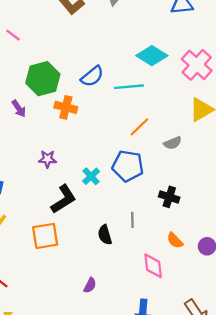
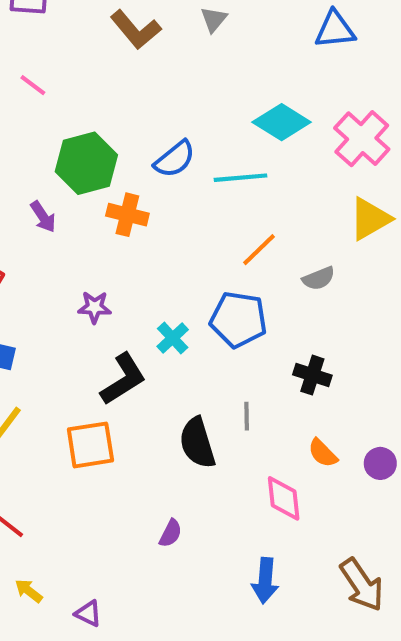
black semicircle: (105, 235) -> (197, 443), size x1.4

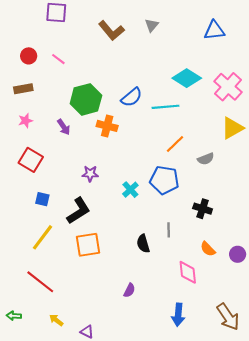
black L-shape: (123, 379) -> (78, 211), moved
black semicircle: (197, 443) -> (143, 244), size x0.7

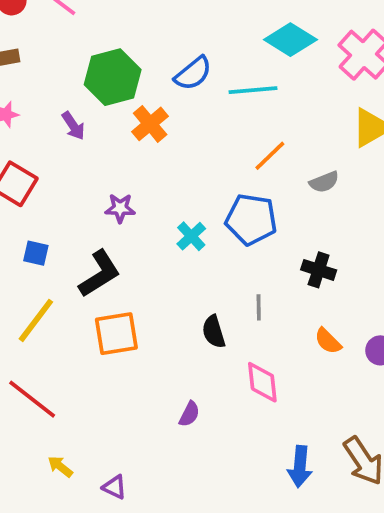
orange cross: (107, 126) -> (150, 124), turned 36
pink diamond: (188, 272) -> (262, 382), moved
blue arrow: (178, 315) -> (300, 466), moved

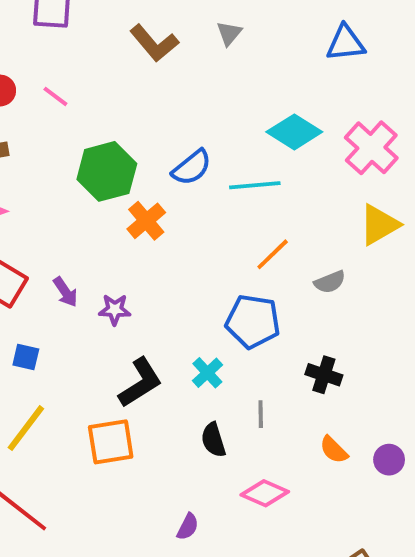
purple arrow: (73, 126) -> (65, 292), moved
cyan cross: (191, 236) -> (207, 373), moved
black L-shape: (100, 274) -> (140, 383), moved
pink diamond: (262, 382) -> (265, 493), turned -60

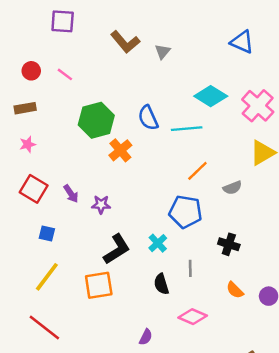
gray triangle: (229, 33) -> (163, 52), moved
blue triangle: (346, 43) -> (242, 42), turned 30
blue semicircle: (192, 167) -> (148, 118), turned 105

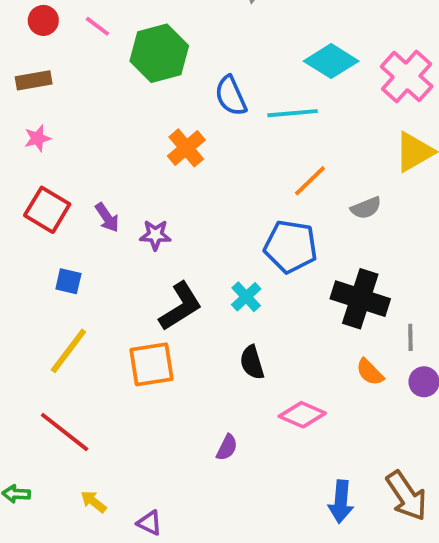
green hexagon: (96, 120) -> (159, 53), moved
black cross: (229, 244) -> (360, 299), size x1.6
gray line: (190, 268) -> (410, 337), moved

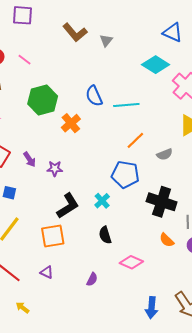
green hexagon: (159, 53) -> (43, 100), moved
cyan diamond: (331, 61) -> (156, 65), moved
purple triangle: (150, 523) -> (47, 272), moved

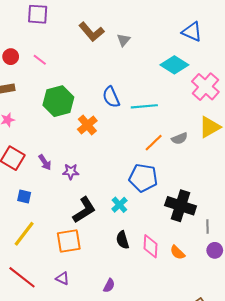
gray semicircle: (165, 154) -> (180, 138), moved
orange semicircle: (167, 240) -> (177, 252), moved
pink diamond: (131, 262) -> (151, 246), moved, turned 70

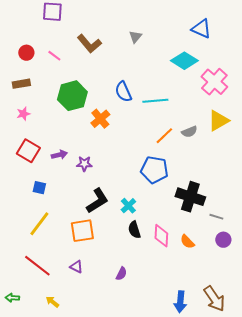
brown L-shape: (91, 32) -> (89, 44), moved
purple arrow: (45, 162) -> (59, 155), turned -70
cyan cross: (119, 205) -> (128, 206), moved
gray line: (207, 227) -> (216, 217), turned -72

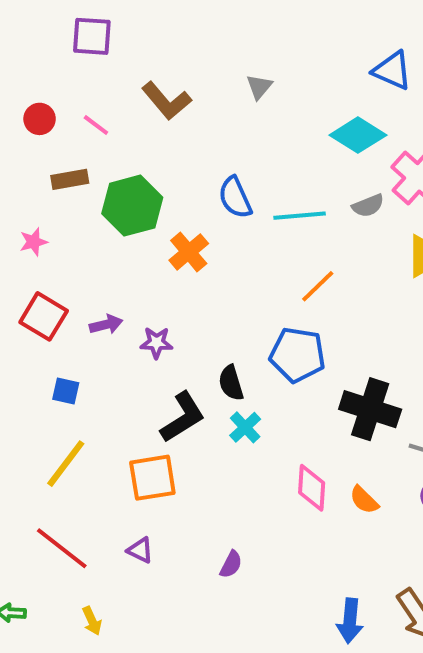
brown rectangle: (21, 84) -> (70, 179), moved
gray semicircle: (189, 132) -> (368, 206), moved
black semicircle: (134, 230) -> (231, 383), moved
yellow arrow: (52, 302) -> (92, 621), turned -152

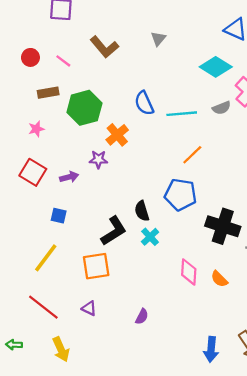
pink star: (33, 242) -> (36, 129), moved
purple star: (156, 343) -> (98, 159), moved
blue square: (66, 391) -> (59, 216), moved
yellow arrow: (92, 621) -> (61, 349), size x1.5

